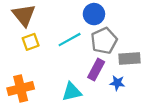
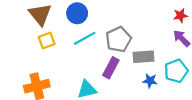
blue circle: (94, 14) -> (77, 13), moved
blue star: (117, 83) -> (150, 81), moved

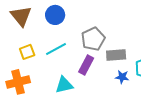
cyan line: (85, 38) -> (56, 49), moved
yellow square: (47, 40) -> (27, 52), moved

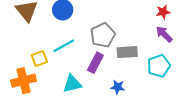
yellow square: (27, 52) -> (39, 58), moved
blue star: (122, 77) -> (118, 87), moved

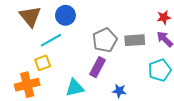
cyan line: (64, 46) -> (51, 40), moved
gray rectangle: (127, 52) -> (135, 40), moved

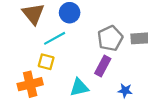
yellow square: (43, 63) -> (46, 62), turned 35

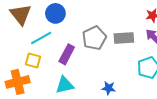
purple rectangle: (103, 66) -> (67, 54), moved

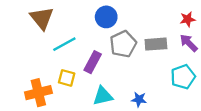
blue circle: (55, 13) -> (106, 17), moved
yellow square: (33, 60) -> (67, 78), moved
cyan triangle: (65, 85) -> (103, 96), moved

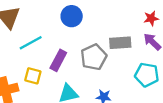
gray pentagon: (123, 44) -> (94, 57), moved
cyan pentagon: (183, 77) -> (147, 75), turned 30

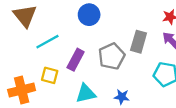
gray rectangle: (120, 43) -> (139, 42), turned -70

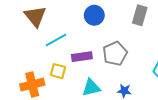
gray rectangle: (139, 42) -> (140, 15), moved
purple rectangle: (76, 60) -> (82, 57), turned 54

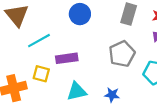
gray pentagon: (115, 54) -> (122, 54), moved

